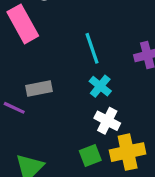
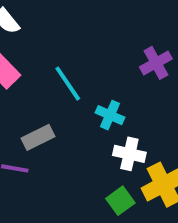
cyan line: (92, 48) -> (68, 84), moved

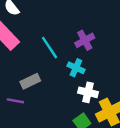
purple cross: (156, 63) -> (85, 40), moved

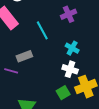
purple cross: (85, 40) -> (69, 14), moved
cyan cross: (76, 68) -> (72, 48), moved

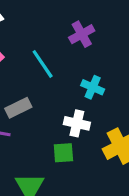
white cross: (70, 69) -> (77, 123), moved
green square: (63, 93) -> (63, 153), moved, turned 32

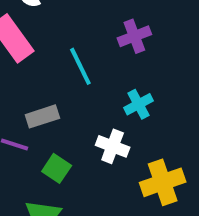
cyan cross: (93, 87) -> (138, 104), turned 30
green square: (63, 153) -> (57, 168), moved, turned 30

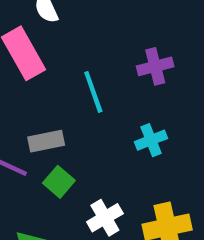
white cross: (113, 146) -> (105, 218), moved, turned 32
green square: (57, 168) -> (59, 182), moved

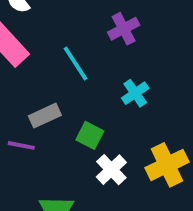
green square: (59, 182) -> (90, 135), moved

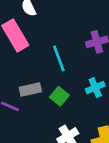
green square: (90, 135) -> (59, 96), moved

